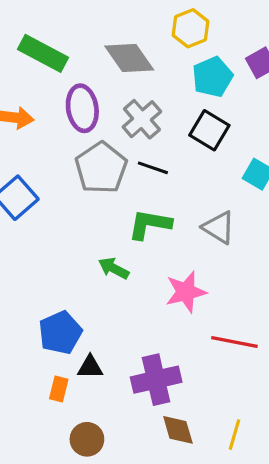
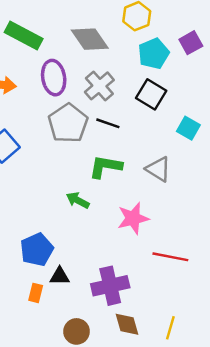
brown circle: (87, 439) -> (77, 331), moved

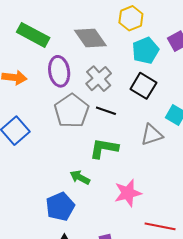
gray triangle: (158, 169) -> (152, 135), moved, turned -50
blue pentagon: (37, 250) -> (60, 207), moved

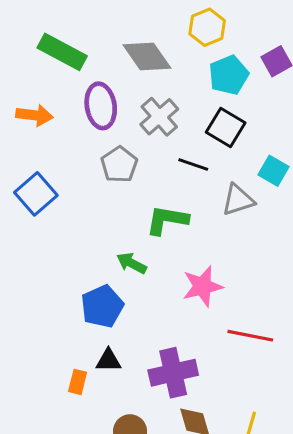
gray pentagon: (72, 111) -> (119, 165), size x0.7
black line: (106, 111) -> (193, 165), moved

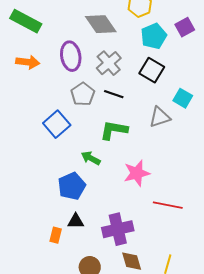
green rectangle: (62, 52) -> (26, 21), moved
black line: (193, 165) -> (114, 94), moved
blue square: (36, 194) -> (57, 124), moved

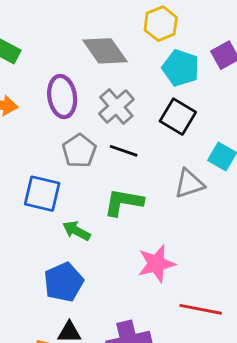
cyan pentagon: (154, 36) -> (181, 68), turned -30
blue square: (57, 124) -> (42, 194), turned -36
green arrow: (91, 158) -> (76, 231), moved

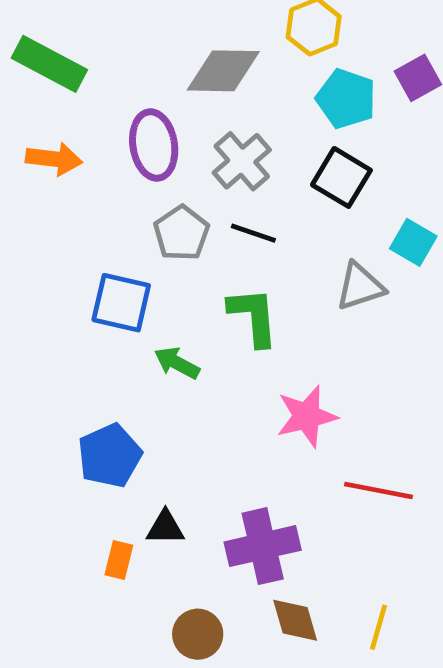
gray diamond: (105, 51) -> (223, 71), turned -54
green L-shape: (124, 202) -> (253, 317), turned 75
blue pentagon: (64, 282) -> (110, 456), moved

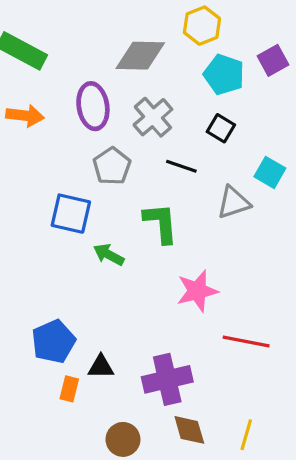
black square: (341, 177) -> (221, 128), size x0.7
black line: (253, 233) -> (181, 166), moved
blue pentagon: (110, 456) -> (53, 341), moved

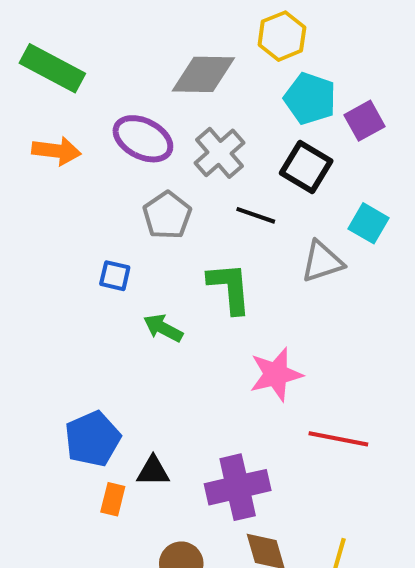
purple square: (273, 60) -> (364, 121), moved
purple ellipse: (93, 106) -> (143, 139), turned -54
black square: (221, 128) -> (306, 167), size x1.4
blue square: (71, 214) -> (115, 276), size x0.6

